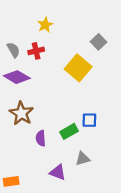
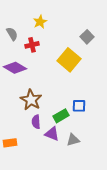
gray semicircle: (13, 50) -> (12, 34), moved
brown star: (21, 113) -> (31, 100), moved
purple triangle: (58, 172) -> (52, 134), moved
orange rectangle: (11, 181) -> (10, 143), moved

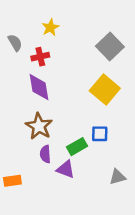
gray square: (87, 37) -> (110, 46), size x1.5
yellow square: (69, 60) -> (105, 90), moved
purple diamond: (15, 68) -> (39, 87), moved, turned 50
gray triangle: (73, 140) -> (118, 177), moved

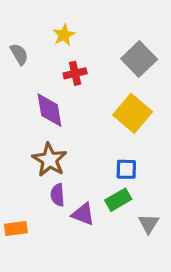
red cross: (40, 57) -> (75, 73), moved
green rectangle: (77, 147) -> (118, 200), moved
gray triangle: (118, 177) -> (149, 224), turned -42

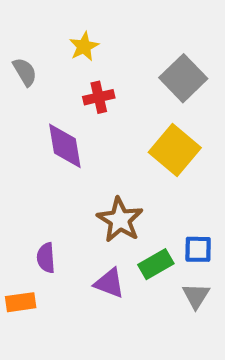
brown star: (50, 160) -> (120, 220), moved
blue square: (126, 169) -> (198, 249), moved
purple semicircle: (58, 195) -> (46, 258), moved

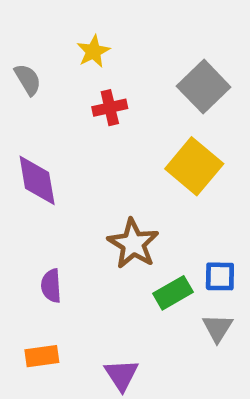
purple diamond: (65, 146) -> (37, 180), moved
purple triangle: (109, 283) -> (121, 375), moved, turned 36
orange rectangle: (21, 302) -> (42, 356), moved

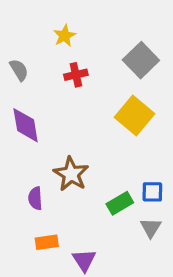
gray semicircle: (28, 80) -> (19, 70), moved
brown star: (133, 244) -> (71, 174), moved
orange rectangle: (42, 356) -> (47, 242), moved

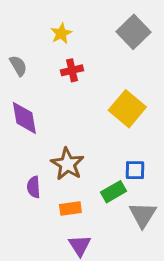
gray square: (141, 60) -> (133, 32), moved
blue square: (152, 192) -> (135, 170), moved
gray triangle: (151, 228) -> (143, 215), size x1.4
orange rectangle: (47, 242) -> (70, 209), moved

